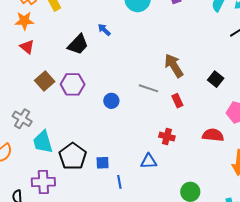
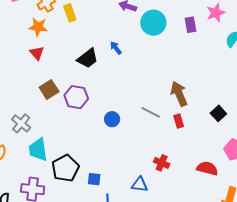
red rectangle: (177, 101) -> (179, 121), moved

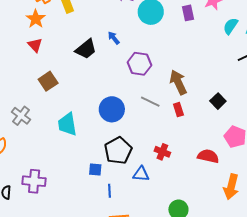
orange star: (38, 27) -> (36, 19), turned 30
purple hexagon: (76, 97) -> (139, 64), moved
blue circle: (112, 119) -> (112, 109), size x1.6
cyan trapezoid: (38, 150) -> (67, 124), moved
black pentagon: (65, 168) -> (118, 151), moved

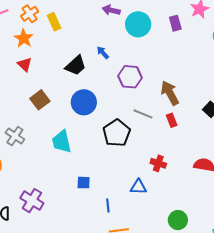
blue circle: (112, 109) -> (84, 102), moved
black pentagon: (118, 151) -> (117, 133), moved
blue square: (95, 170) -> (84, 183), moved
purple cross: (34, 181) -> (32, 201), turned 30

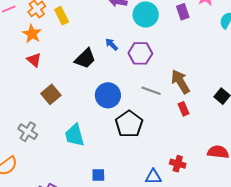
purple hexagon: (130, 77) -> (140, 53), moved
blue circle: (84, 102) -> (108, 95), moved
gray line: (143, 114) -> (151, 91), moved
red cross: (158, 163) -> (178, 164), moved

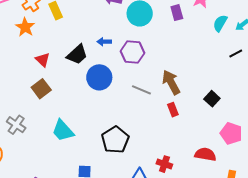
blue arrow: (112, 44) -> (104, 42), turned -48
red triangle: (34, 60) -> (43, 60), moved
blue circle: (108, 95) -> (99, 77), moved
black pentagon: (129, 124) -> (115, 140), moved
cyan trapezoid: (75, 135) -> (63, 131), turned -30

